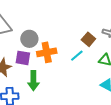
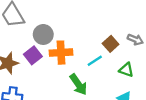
purple square: (23, 58) -> (33, 55), turned 35
green arrow: (33, 81) -> (78, 84), moved, turned -42

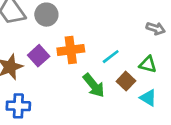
gray circle: (43, 34) -> (46, 15), moved
brown square: (111, 44) -> (126, 81), moved

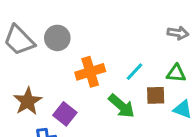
purple square: (39, 56) -> (65, 114), moved
brown square: (126, 81) -> (156, 95), turned -36

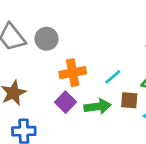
green arrow: (122, 106) -> (98, 107), turned -55
purple square: (65, 114) -> (66, 102), moved

